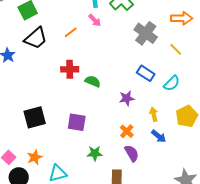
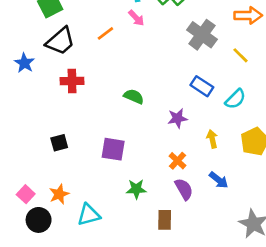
red cross: (70, 69) -> (72, 81), moved
black square: (35, 117) -> (59, 143), size x0.6
blue arrow: (159, 136) -> (219, 180), moved

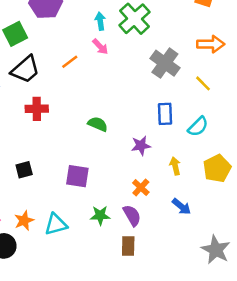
blue rectangle: (202, 86) -> (165, 114), turned 55
purple semicircle: (184, 189) -> (132, 215), moved
cyan triangle: (89, 215) -> (56, 224), moved

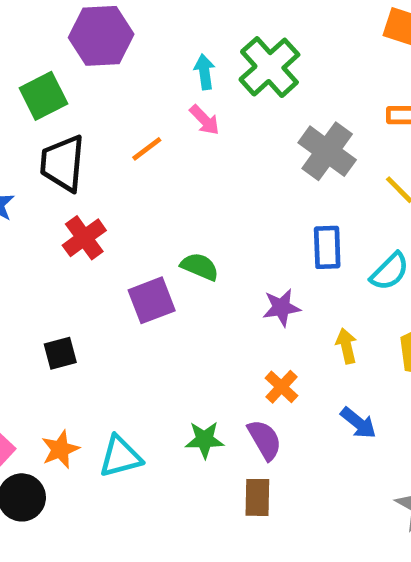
black trapezoid: (25, 69) -> (63, 163), turned 136
red cross: (37, 109) -> (84, 238), turned -35
purple square: (77, 176) -> (152, 300), moved, turned -30

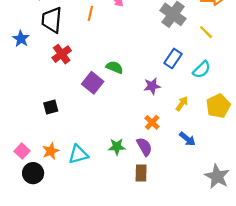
orange line: (147, 149) -> (90, 13), turned -40
blue rectangle: (327, 247) -> (173, 58), turned 36
purple square: (152, 300) -> (93, 83), turned -30
yellow arrow: (346, 346) -> (182, 104), turned 48

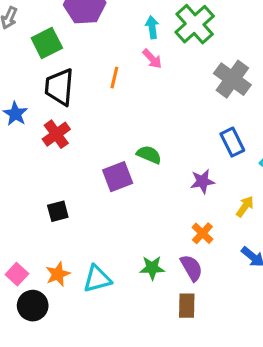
red cross: (62, 54) -> (56, 134), moved
blue rectangle: (173, 58) -> (232, 142), turned -60
purple square: (93, 83) -> (118, 177), turned 30

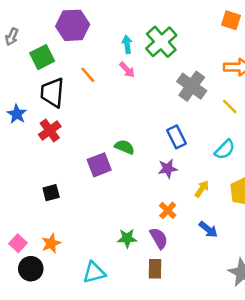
orange line: (114, 78) -> (88, 75), moved, turned -54
blue rectangle: (232, 142) -> (177, 137), moved
cyan triangle: (97, 279) -> (94, 272), moved

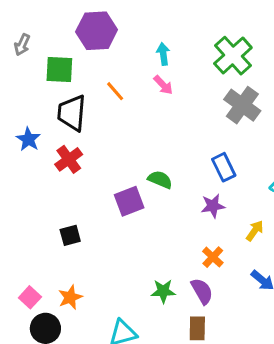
green cross: (161, 42) -> (233, 56), moved
green square: (42, 57) -> (59, 69), turned 30

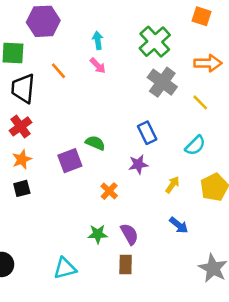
orange cross: (213, 257) -> (109, 191), moved
orange star: (70, 297) -> (22, 159), moved

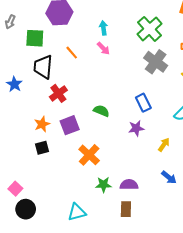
red cross: (21, 126) -> (58, 93), moved
purple square: (70, 161) -> (70, 125), moved
orange cross: (109, 191) -> (89, 155), moved, size x1.5
purple semicircle: (129, 234) -> (129, 185), turned -60

